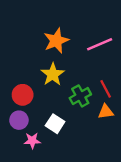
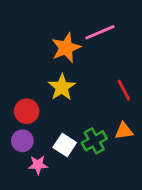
pink line: (100, 44) -> (100, 32), moved
red line: (106, 89) -> (124, 90), moved
green cross: (80, 96) -> (94, 141), moved

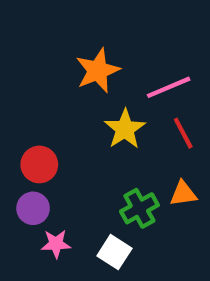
pink line: (100, 32) -> (169, 87), moved
yellow star: (62, 87) -> (125, 129), moved
white square: (65, 145) -> (114, 252), moved

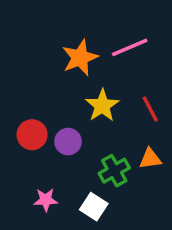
pink line: (169, 87) -> (130, 47), moved
purple circle: (33, 208) -> (68, 142), moved

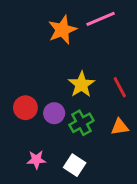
pink line: (130, 47) -> (101, 19), moved
orange star: (80, 58) -> (62, 30), moved
green cross: (114, 171) -> (81, 123), moved

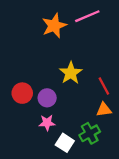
red line: (120, 87) -> (104, 86), moved
green cross: (81, 123) -> (90, 133), moved
pink star: (36, 160) -> (47, 123), moved

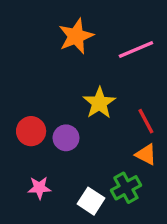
pink line: (87, 16) -> (136, 50), moved
orange triangle: (104, 110) -> (146, 154), turned 35
pink star: (47, 123) -> (39, 188), moved

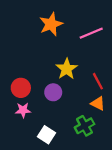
purple circle: (66, 138) -> (53, 92), moved
pink star: (39, 188) -> (23, 110), moved
white square: (91, 201) -> (47, 135), moved

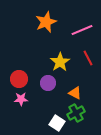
red line: (98, 81) -> (88, 58), moved
orange triangle: (98, 103) -> (75, 93), moved
white square: (47, 135) -> (57, 123), moved

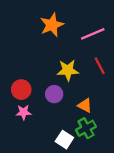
yellow star: (60, 62) -> (68, 70), turned 30

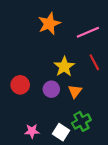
yellow star: (68, 70) -> (64, 67), turned -30
orange triangle: (85, 105) -> (75, 91), moved, turned 40
pink star: (23, 112) -> (32, 131), moved

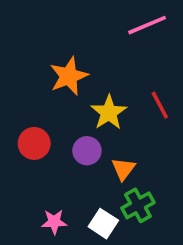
orange star: (49, 24) -> (69, 76), moved
pink line: (88, 32) -> (147, 25), moved
orange triangle: (75, 91) -> (123, 169), moved

